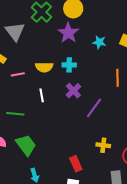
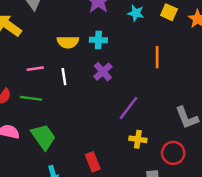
pink line: (18, 74) -> (35, 69), moved
purple line: (94, 108) -> (129, 108), moved
red rectangle: (76, 164) -> (93, 162), moved

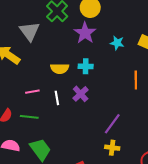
purple cross: (103, 72) -> (81, 94), moved
yellow cross: (138, 139) -> (112, 148), moved

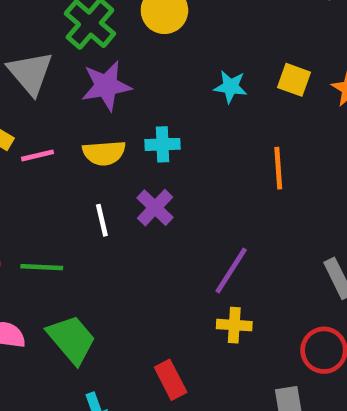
purple star: (85, 33) -> (106, 86), moved, turned 30
pink line: (32, 92) -> (38, 155), moved

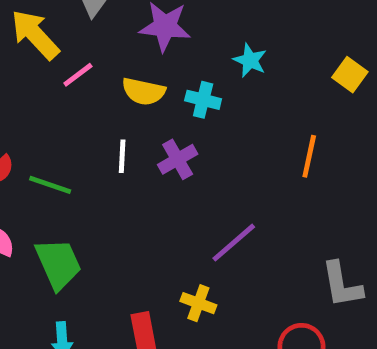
cyan star: (231, 87) -> (250, 60), moved
pink line: (38, 155) -> (78, 75), turned -40
yellow cross: (234, 325) -> (198, 303), moved

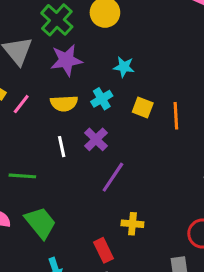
yellow square: (350, 75) -> (143, 108), moved
cyan cross: (203, 100) -> (102, 99), turned -30
purple line: (234, 243) -> (113, 177), moved

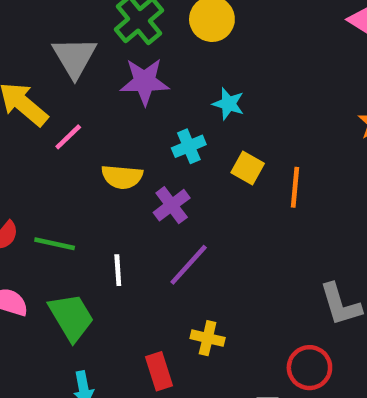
yellow semicircle: (64, 103) -> (122, 177), moved
white line: (62, 147) -> (118, 270), moved

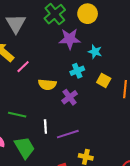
gray triangle: (74, 57) -> (16, 24), moved
purple star: (145, 82) -> (70, 39), moved
purple line: (189, 265) -> (68, 134), moved, turned 30

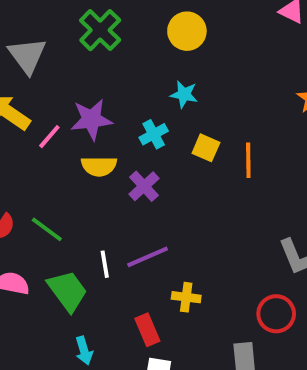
yellow circle: (88, 14) -> (187, 31), moved
purple star: (70, 39) -> (91, 119), moved
green line: (17, 115) -> (47, 229), turned 30
white line: (45, 126) -> (105, 264), moved

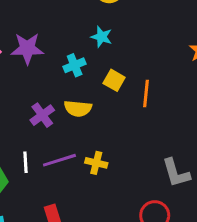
yellow semicircle: (99, 166) -> (78, 108), moved
purple cross: (144, 186) -> (42, 115), moved
yellow cross: (186, 297) -> (96, 163), moved

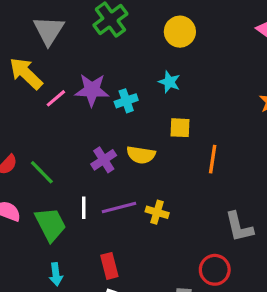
cyan cross: (75, 65) -> (126, 101), moved
yellow square: (114, 80) -> (180, 128), turned -30
orange line: (146, 94) -> (213, 159), moved

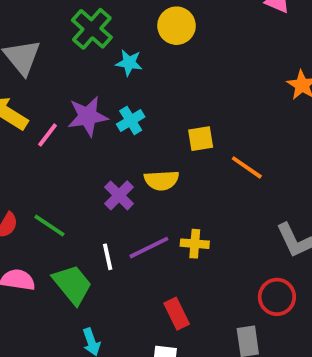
cyan star: (169, 82) -> (129, 63), moved
orange line: (213, 159) -> (247, 167), turned -52
red rectangle: (109, 266) -> (177, 314), moved

